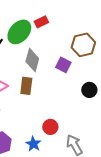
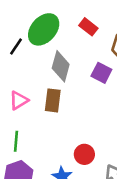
red rectangle: (41, 22) -> (88, 27), moved, turned 64

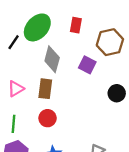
red rectangle: (88, 27) -> (76, 25), turned 63
red circle: (84, 154) -> (48, 118), moved

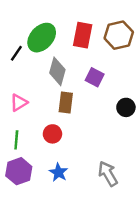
red rectangle: (76, 25) -> (83, 35), size x1.5
brown hexagon: (110, 42) -> (119, 35), moved
brown rectangle: (45, 89) -> (66, 103), moved

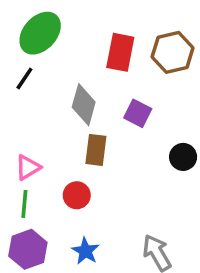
green ellipse: (42, 38) -> (40, 33), moved
pink triangle: (19, 103) -> (28, 167), moved

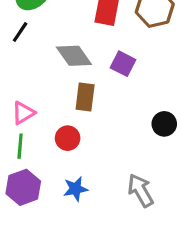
gray diamond: (84, 105) -> (74, 56), turned -51
black circle: (183, 157) -> (164, 124), moved
blue star: (85, 251) -> (76, 189), turned 30

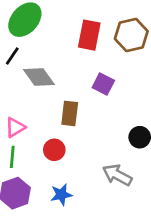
gray diamond: (74, 56) -> (39, 77), moved
gray arrow: (140, 190) -> (117, 175), moved, turned -32

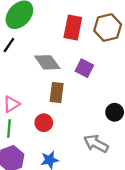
gray diamond: (39, 77) -> (47, 62), moved

